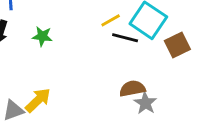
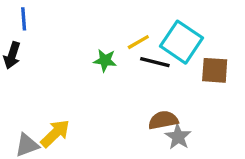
green star: (42, 36) -> (105, 60), moved
brown square: (177, 45) -> (215, 70), turned 30

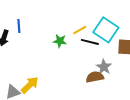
blue line: (24, 19) -> (19, 26), moved
gray star: (178, 137) -> (104, 67), moved

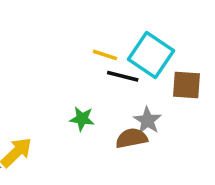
yellow line: (80, 30) -> (105, 55), turned 48
green star: (60, 41) -> (82, 119), moved

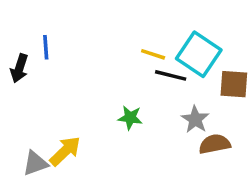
brown semicircle: (132, 138) -> (215, 144), moved

